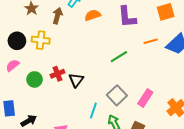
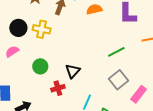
red cross: (57, 74) -> (58, 88), moved
green circle: (35, 79) -> (40, 66), moved
gray square: (117, 95) -> (118, 80), moved

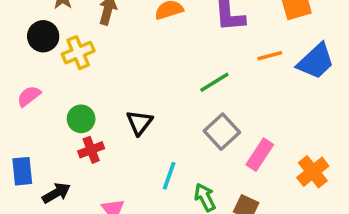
black circle: (18, 28) -> (43, 36), moved
yellow cross: (42, 29) -> (78, 53), turned -30
red cross: (58, 88) -> (91, 150), moved

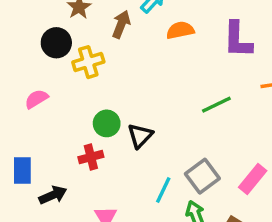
green circle: (81, 119) -> (107, 123), moved
gray square: (222, 132) -> (202, 176), moved

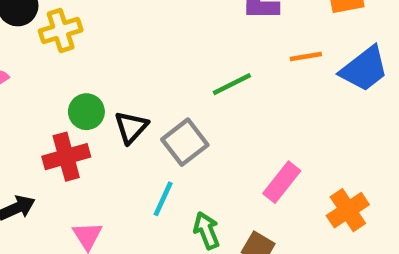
red cross: (91, 157) -> (66, 157), size x1.4
gray square: (202, 176) -> (185, 142), moved

